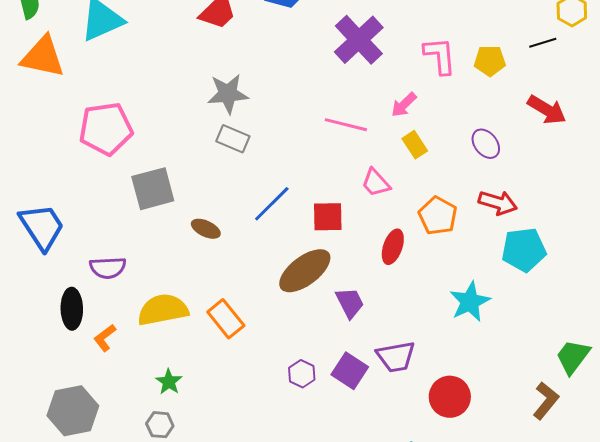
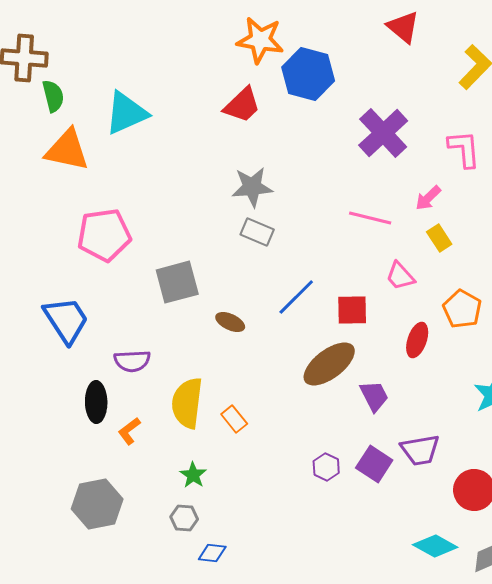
pink pentagon: (106, 129) -> (104, 235), moved
yellow semicircle: (163, 310) -> (187, 403), turned -72
orange rectangle: (226, 319) -> (234, 419), moved, size x0.7

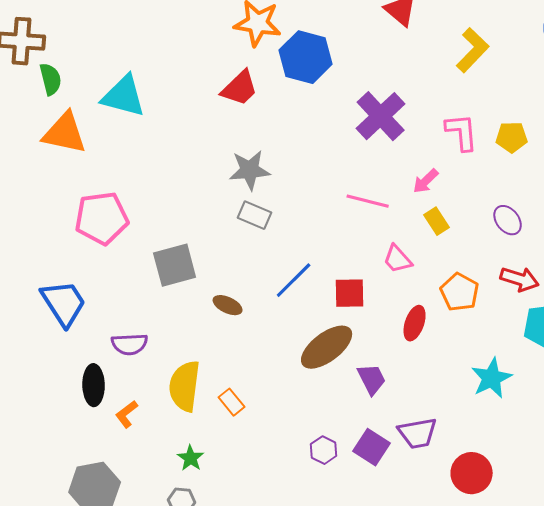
cyan triangle: (126, 113) -> (124, 96), turned 39

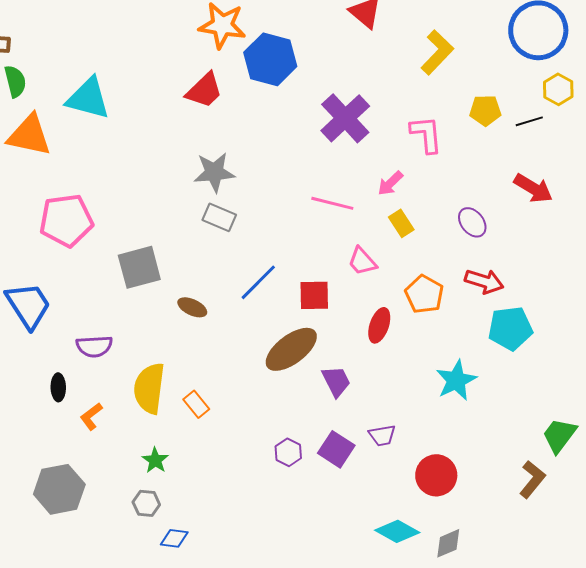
yellow pentagon: (512, 137) -> (485, 110), moved
black ellipse: (94, 385) -> (58, 387), size x0.7
purple trapezoid: (418, 433) -> (382, 435), size x0.7

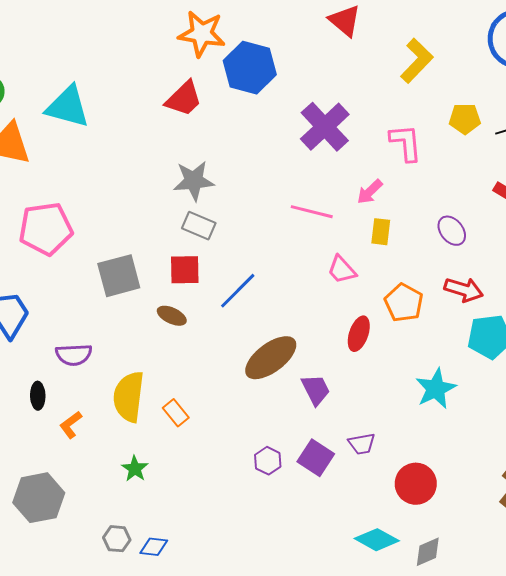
yellow rectangle: (401, 223) -> (381, 232), turned 40
red square: (314, 295) -> (185, 270), moved
gray hexagon: (146, 503) -> (117, 539), moved

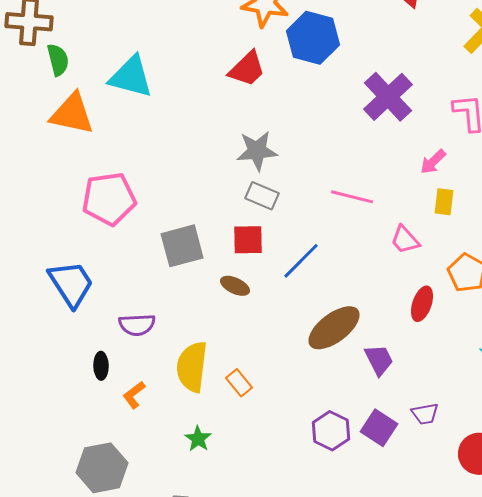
pink line: (312, 212) -> (352, 197), moved
purple hexagon: (268, 461) -> (331, 431), size x1.4

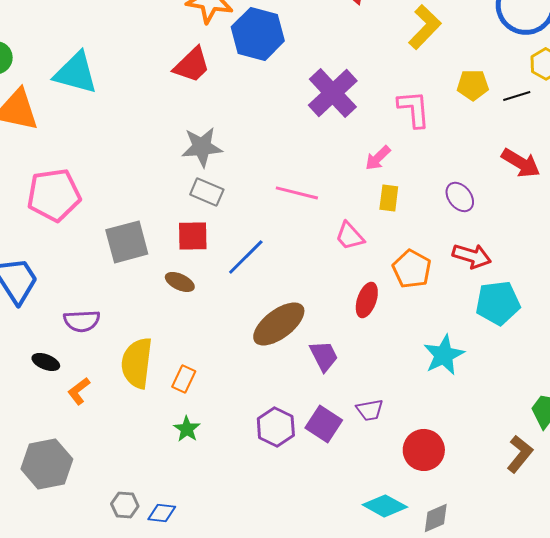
black ellipse: (101, 366) -> (46, 362), turned -68
orange rectangle: (239, 383) -> (184, 379), turned 64
green star: (198, 439) -> (187, 429), moved

